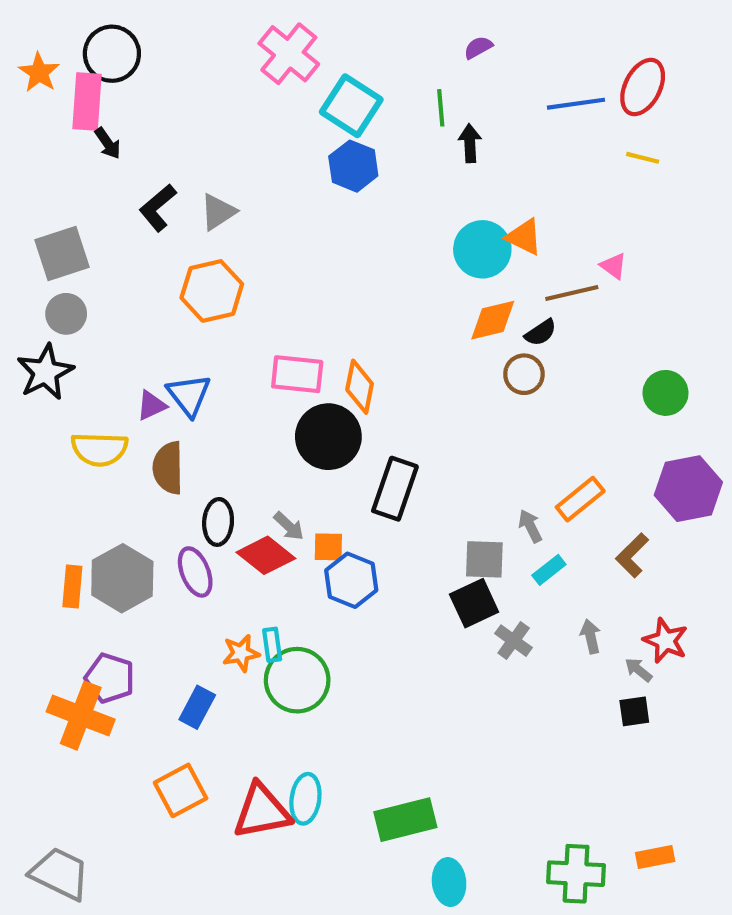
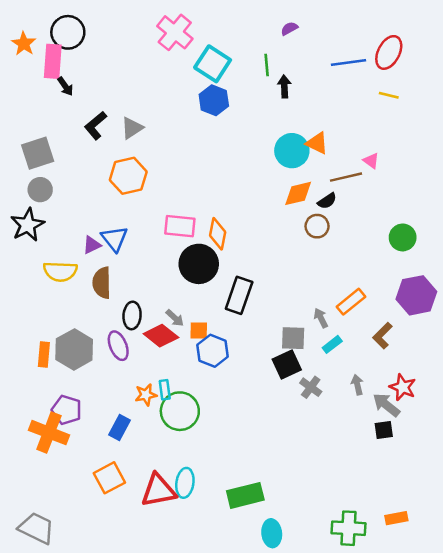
gray arrow: (638, 670) -> (386, 405), size x1.6

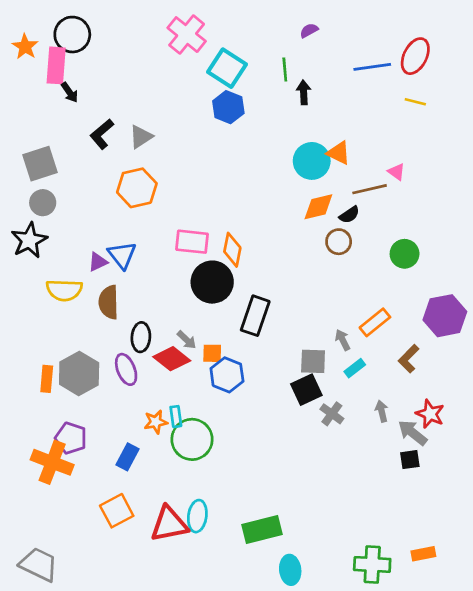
green circle: (403, 237) -> (405, 254), moved

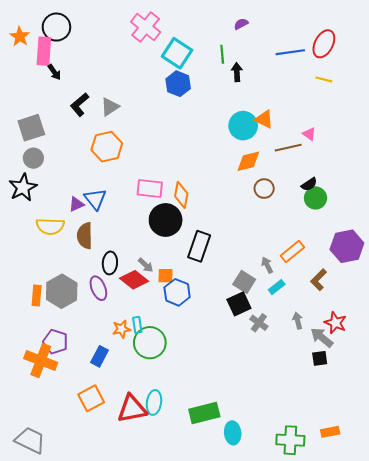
black semicircle: (349, 215) -> (309, 184), moved
gray square: (313, 361) -> (244, 282), turned 30
cyan ellipse: (290, 570) -> (233, 433), moved

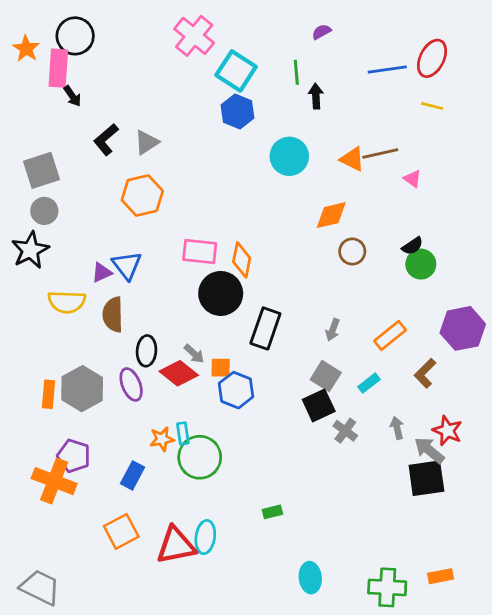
cyan circle: (243, 126) -> (289, 156), moved
brown line: (288, 148) -> (380, 154), moved
gray arrow: (267, 265) -> (333, 330), moved, turned -133
black square: (320, 358) -> (426, 478), size x1.8
green rectangle: (204, 413) -> (272, 512), moved, size x0.5

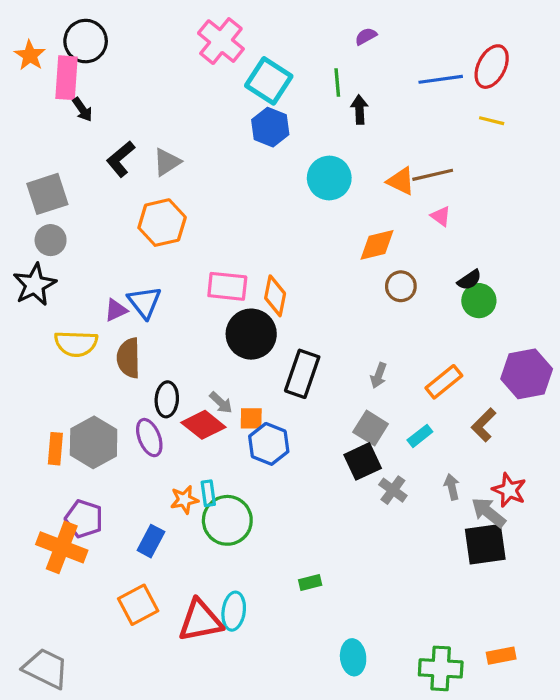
pink triangle: (412, 179) -> (441, 216), moved

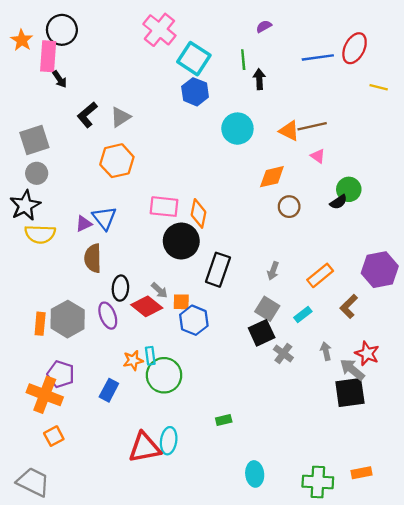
yellow line: (492, 121) -> (379, 87), moved
green circle: (479, 301) -> (349, 189), moved
yellow semicircle: (76, 344) -> (40, 234), moved
orange square: (138, 605) -> (54, 436), moved, size x0.7

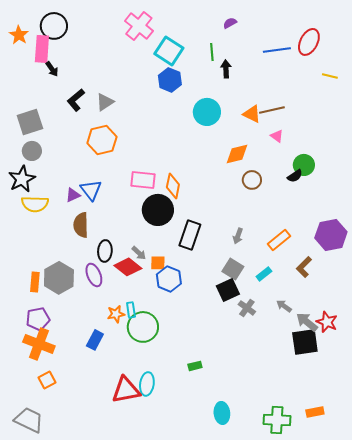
gray arrow: (326, 351) -> (284, 306), turned -42
red star: (367, 353) -> (327, 322), moved
purple pentagon: (61, 374) -> (38, 319), moved, turned -30

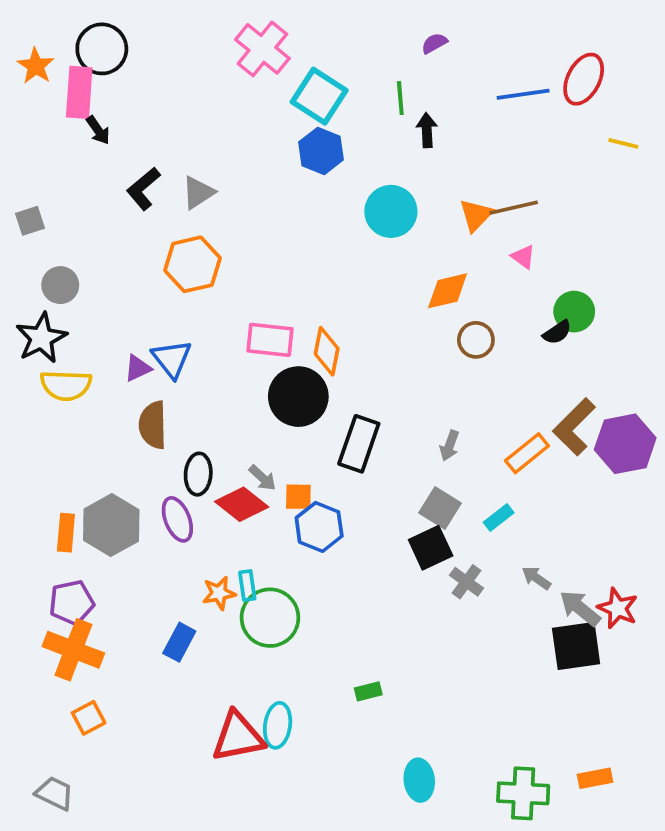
orange triangle: (252, 114) -> (476, 215), turned 48
gray square: (30, 122) -> (30, 221), moved, size x0.6
brown L-shape: (304, 267) -> (574, 427), moved, size x1.4
gray trapezoid: (29, 420) -> (55, 793), size x0.7

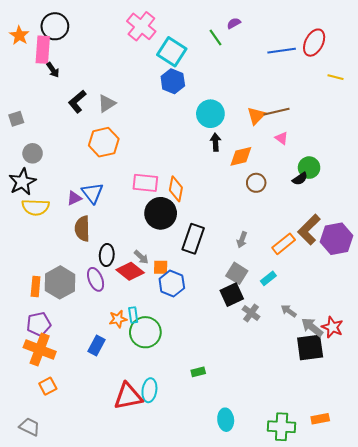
green line: (400, 98) -> (216, 37), moved, turned -30
black arrow: (427, 130) -> (216, 142), moved

